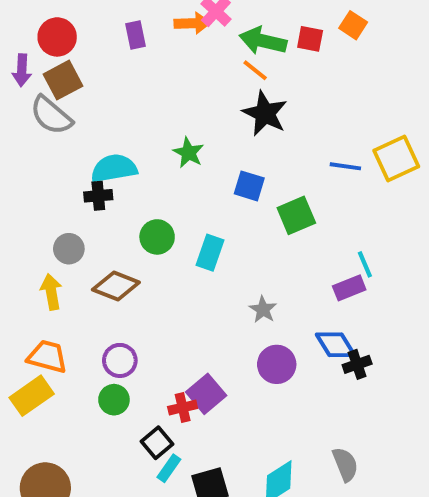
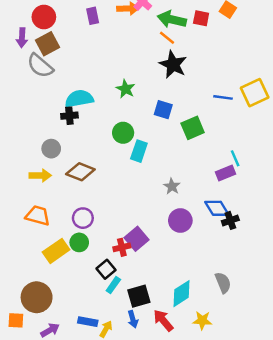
green circle: (157, 237) -> (123, 133), moved
yellow arrow: (51, 292) -> (40, 175), turned 100
yellow rectangle: (32, 396) -> (56, 251), moved

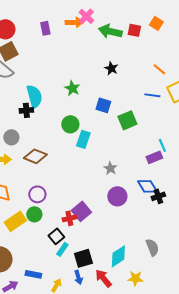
orange line: (167, 38) -> (159, 69), moved
black star: (173, 65) -> (111, 68), size x0.6
cyan semicircle: (79, 99) -> (34, 96), turned 85
blue rectangle: (88, 322) -> (33, 274), moved

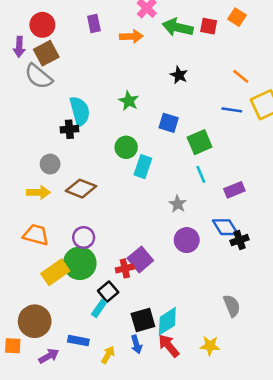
orange arrow: (74, 22) -> (131, 36), moved
cyan line: (162, 145) -> (201, 174), moved
green circle: (34, 214) -> (80, 263), size x1.6
cyan rectangle: (62, 249) -> (99, 308), moved
cyan diamond: (118, 256) -> (167, 321), moved

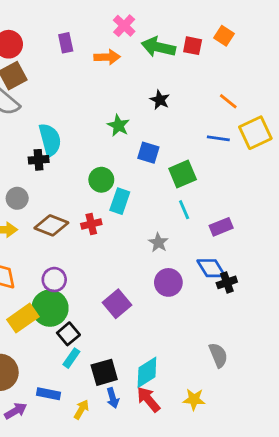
green star: (129, 101) -> (118, 126), moved
red cross: (125, 268) -> (91, 224), moved
black square: (108, 292) -> (68, 334), moved
black square: (143, 320) -> (104, 372), moved

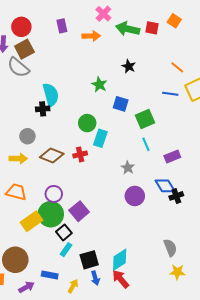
purple square: (117, 304) -> (79, 211), moved
yellow star: (194, 399) -> (177, 272), moved

